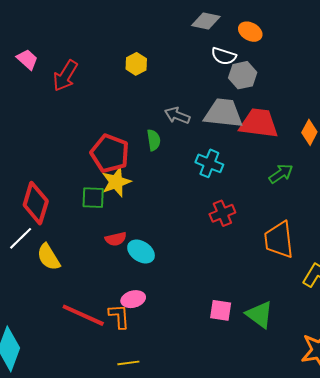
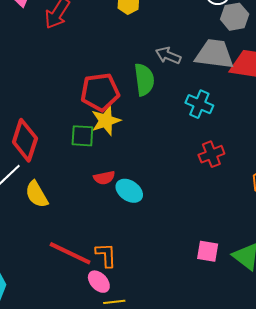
green semicircle: (154, 140) -> (144, 80), size x1.5
red pentagon: (110, 153) -> (100, 92), turned -30
pink ellipse: (133, 299) -> (99, 282), moved, turned 60

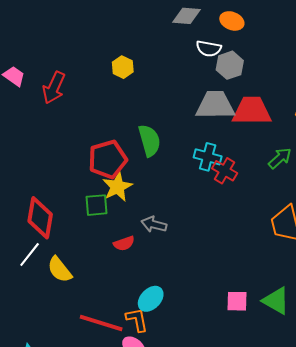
gray arrow: (168, 55) -> (154, 224), moved
red cross: (211, 154) -> (225, 171), moved, turned -30
cyan ellipse: (129, 191) -> (151, 299), moved, turned -72

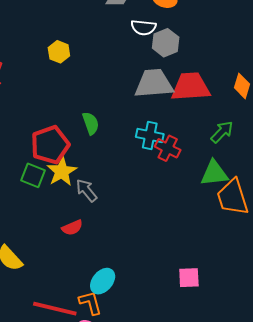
green semicircle: (149, 141) -> (91, 123), size x0.7
green square: (97, 205) -> (33, 175), moved, turned 30
gray arrow: (154, 224) -> (86, 190), moved, turned 40
green triangle: (276, 301) -> (214, 173), moved, turned -32

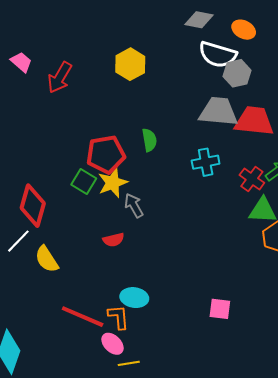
white semicircle: (143, 27) -> (218, 55), size x1.5
yellow hexagon: (59, 52) -> (130, 64), size x1.4
cyan cross: (150, 136) -> (206, 162), turned -32
red cross: (168, 148) -> (252, 179), moved
cyan ellipse: (103, 281) -> (134, 298), turned 48

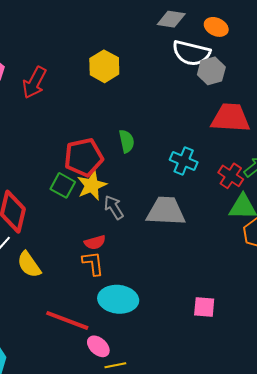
gray trapezoid: (218, 112) -> (166, 211), moved
cyan cross: (206, 162) -> (184, 161), turned 36
cyan ellipse: (134, 298) -> (118, 299), size x1.4
orange L-shape: (119, 317) -> (93, 263), moved

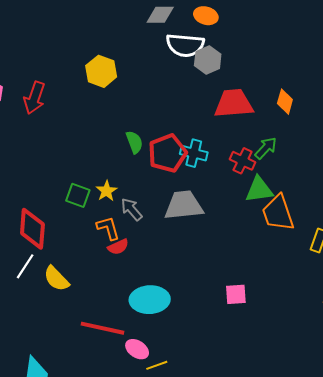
red pentagon: (84, 157) -> (167, 153), moved
yellow star: (92, 185) -> (107, 191), size x0.7
orange L-shape: (93, 263) -> (108, 228), moved

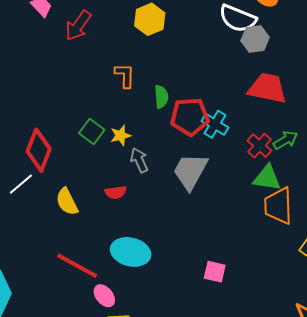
gray trapezoid: (184, 205) -> (190, 171), turned -72
orange L-shape: (108, 228) -> (125, 75), moved
yellow semicircle: (56, 279) -> (67, 202), moved

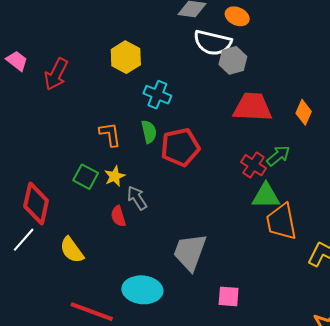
orange L-shape: (125, 75) -> (110, 134), moved
cyan cross: (215, 124) -> (157, 95), moved
gray trapezoid: (190, 171) -> (190, 252), moved
red semicircle: (116, 192) -> (118, 216), moved, turned 90

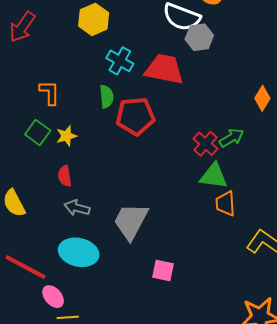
red trapezoid: (253, 107) -> (164, 69), moved
orange L-shape: (110, 134) -> (50, 93), moved
gray arrow: (137, 198) -> (77, 208), moved, turned -50
orange trapezoid: (281, 222) -> (225, 204), size x0.7

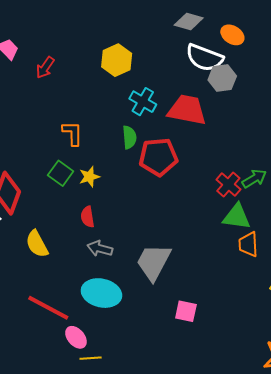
red arrow: (22, 27) -> (45, 68), size x0.7

